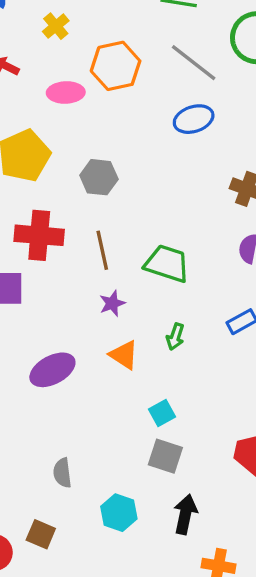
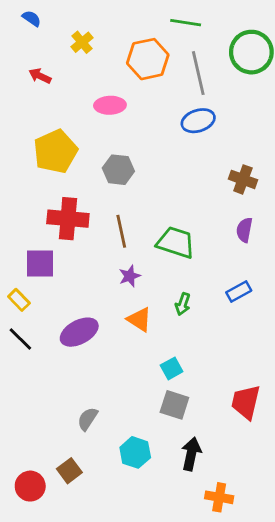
gray line: (194, 63) -> (198, 73), turned 39
orange hexagon: (116, 66) -> (148, 59), moved
pink ellipse: (66, 93) -> (110, 105), moved
gray semicircle: (62, 473) -> (88, 419), turned 40
brown square: (41, 534) -> (69, 471), turned 30

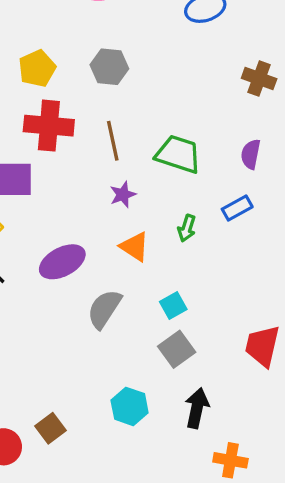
yellow pentagon: (55, 151) -> (37, 68), moved, size x0.7
purple semicircle: (244, 230) -> (251, 154), moved
blue rectangle: (239, 291) -> (237, 208), moved
gray square: (174, 405) -> (177, 349), turned 36
gray semicircle: (88, 419) -> (104, 309), moved, size x1.4

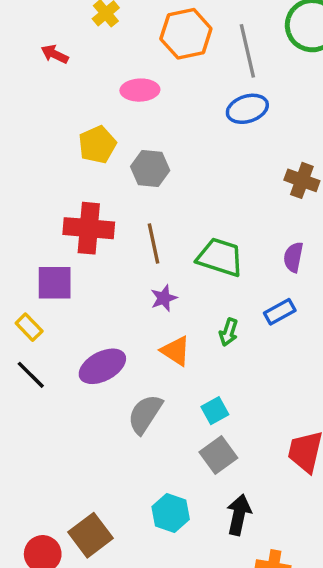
yellow pentagon: (37, 68) -> (97, 145), moved
brown square: (51, 428) -> (90, 535), size x1.4

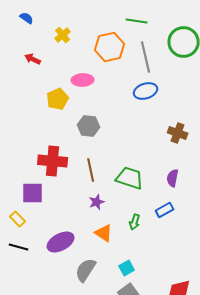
yellow pentagon: (97, 145) -> (58, 99), moved
black line: (31, 375) -> (19, 247), turned -30

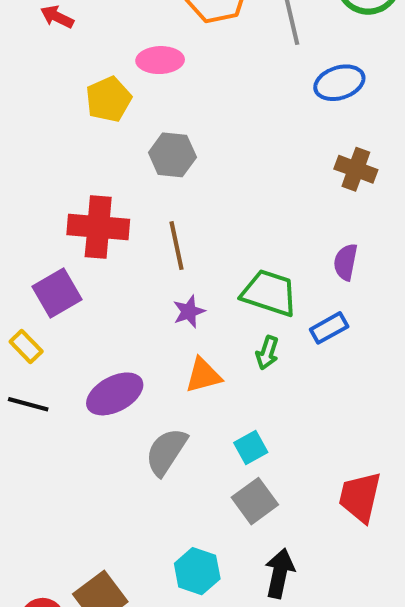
blue ellipse: (146, 91) -> (339, 83), moved
green trapezoid: (130, 178) -> (269, 293), moved
purple square: (33, 193) -> (57, 293), turned -30
orange triangle: (104, 233) -> (203, 375), turned -48

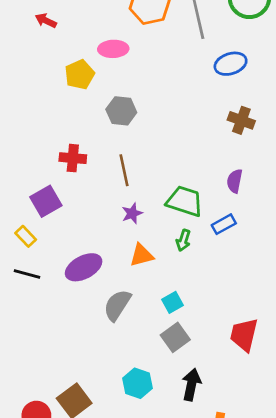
red cross: (98, 227) -> (73, 158), size x0.7

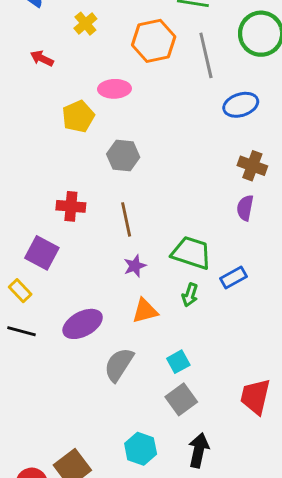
purple semicircle: (235, 181) -> (245, 208), moved
purple square: (46, 201) -> (42, 253), turned -32

